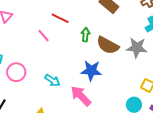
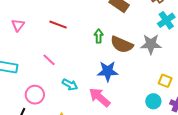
red line: (60, 18) -> (58, 25), moved
pink line: (43, 36) -> (49, 60), moved
pink circle: (16, 72) -> (35, 95), moved

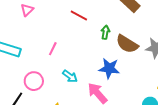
red line: (58, 25) -> (79, 15), moved
pink line: (49, 60) -> (53, 49), turned 64

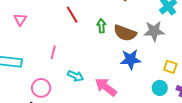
red line: (79, 15) -> (72, 15), turned 42
blue star: (109, 68) -> (131, 59), moved

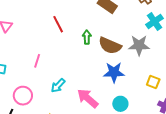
cyan arrow: (76, 76) -> (58, 86), turned 105
cyan circle: (160, 88) -> (120, 104), moved

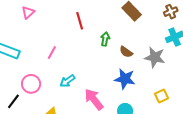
brown semicircle: (110, 46) -> (126, 52), size x0.6
yellow square: (153, 82) -> (161, 96), turned 32

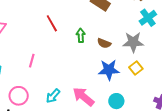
cyan arrow: (67, 81) -> (53, 96), moved
yellow square: (161, 96) -> (136, 68), moved

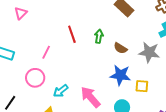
red line: (52, 23) -> (72, 34), moved
yellow square: (136, 68) -> (142, 86), moved, turned 32
pink circle: (19, 96) -> (35, 78), moved

